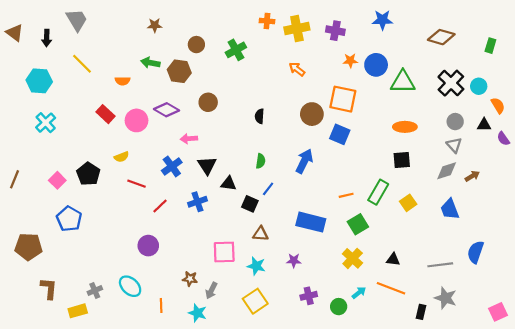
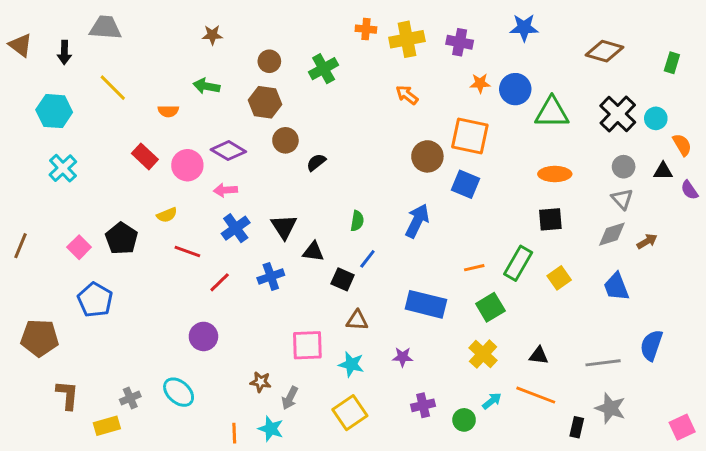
gray trapezoid: (77, 20) -> (105, 28), turned -55
brown hexagon: (179, 71) -> (265, 102), moved
black semicircle: (259, 116) -> (316, 162), moved, turned 48
pink arrow: (189, 139) -> (225, 190), moved
orange line: (161, 305) -> (234, 433), moved

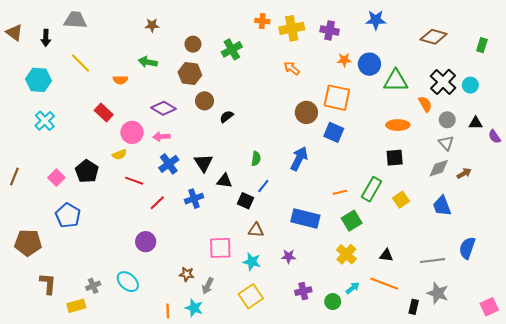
orange semicircle: (682, 145) -> (425, 104), moved
pink circle: (187, 165) -> (132, 132), moved

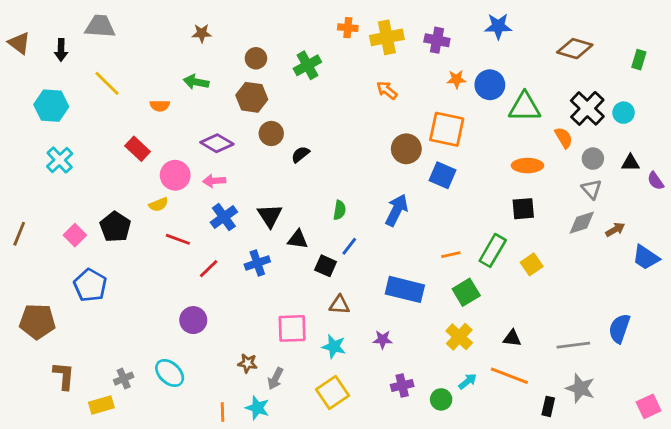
blue trapezoid: (442, 206) -> (646, 257), moved, turned -35

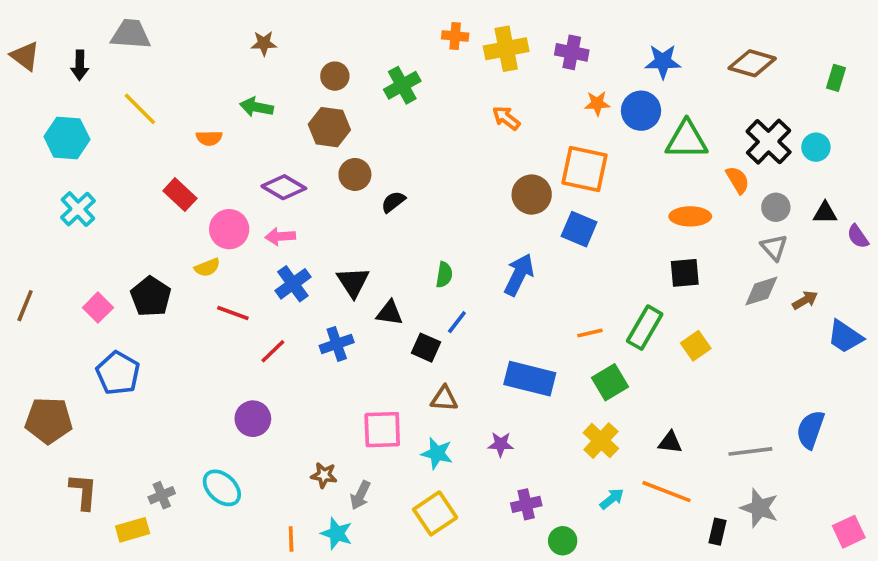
blue star: (498, 26) -> (663, 61), moved
green circle: (441, 399) -> (563, 541), moved

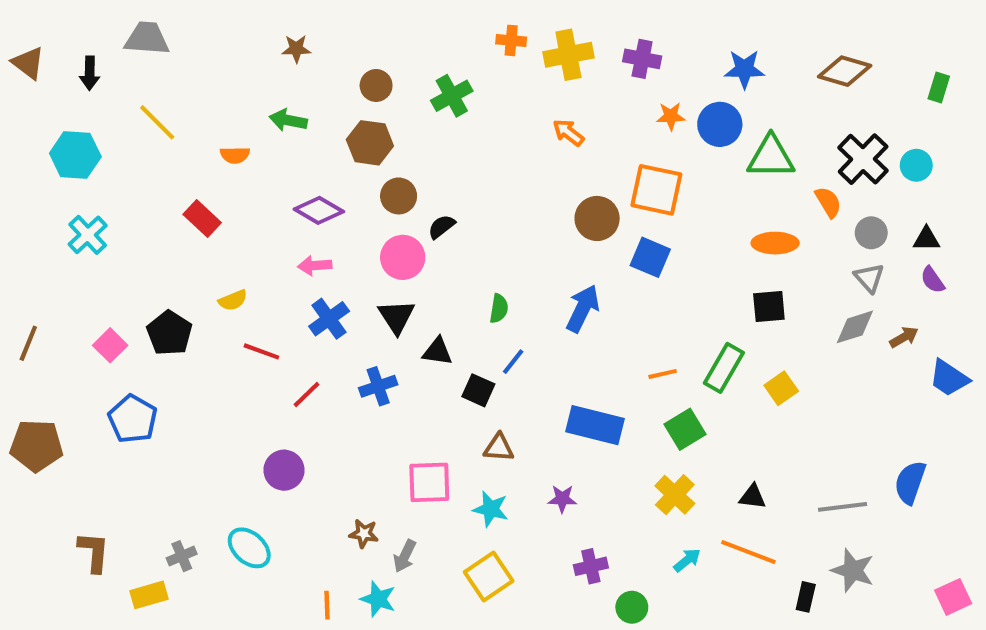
pink circle: (229, 229) -> (403, 257), moved
purple semicircle: (858, 236) -> (933, 280), moved
brown pentagon: (49, 420) -> (36, 446), moved

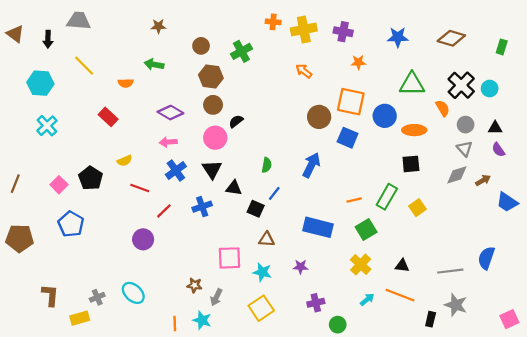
blue circle: (720, 124) -> (385, 116), moved
brown hexagon: (370, 143) -> (211, 76), moved
purple circle: (284, 470) -> (143, 239), moved

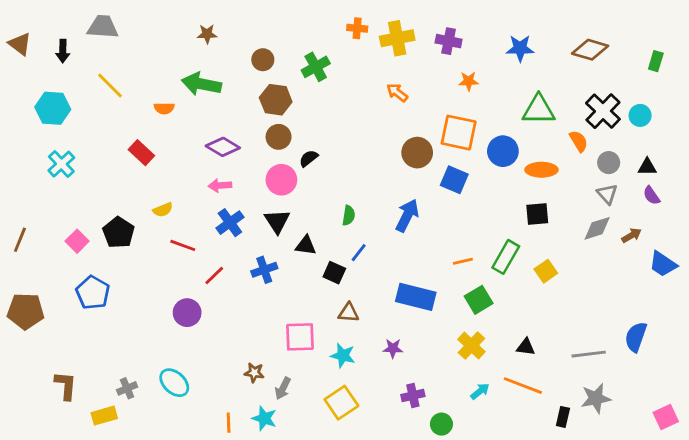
green arrow: (154, 64) -> (201, 84), size x1.5
gray star: (456, 305) -> (596, 398), turned -30

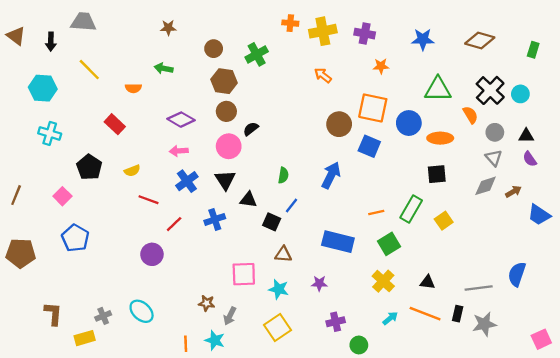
green arrow: (201, 84) -> (164, 68), size x0.6
cyan cross: (61, 164) -> (50, 133), turned -30
black pentagon: (119, 233) -> (89, 167), moved
black rectangle: (563, 417) -> (458, 314), moved

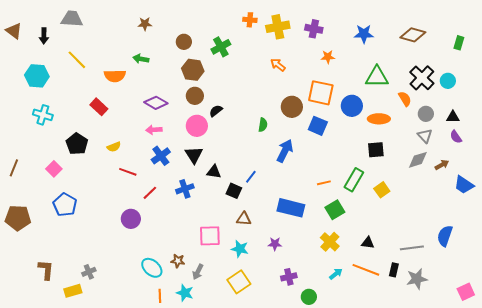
orange semicircle: (133, 88) -> (115, 76), size x1.5
green semicircle: (283, 175) -> (263, 125), moved
cyan ellipse: (142, 311) -> (152, 268), moved

